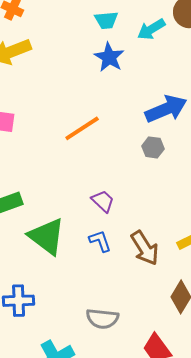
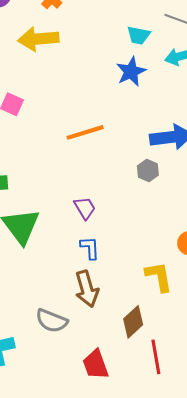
blue L-shape: (100, 241) -> (90, 248), moved
brown arrow: (145, 248) -> (87, 289), moved

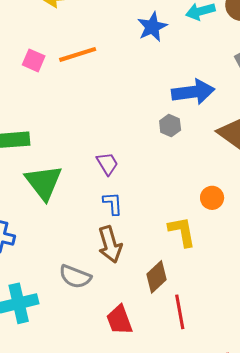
orange line: (85, 132) -> (78, 54), moved

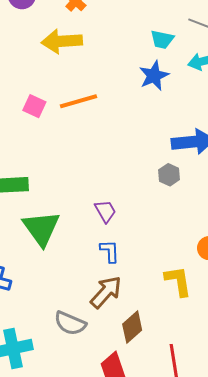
brown arrow: (110, 244) -> (106, 292), turned -123
brown diamond: (157, 277) -> (132, 327), moved

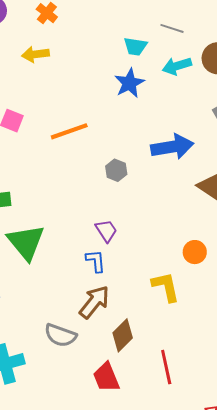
yellow arrow: (62, 41) -> (35, 54), size x0.7
orange line: (79, 101) -> (69, 131), moved
gray hexagon: (169, 175) -> (116, 170), moved
purple trapezoid: (105, 211) -> (106, 231), moved

